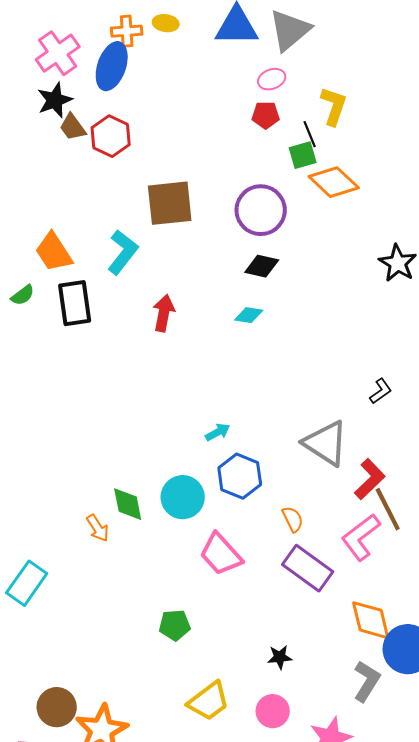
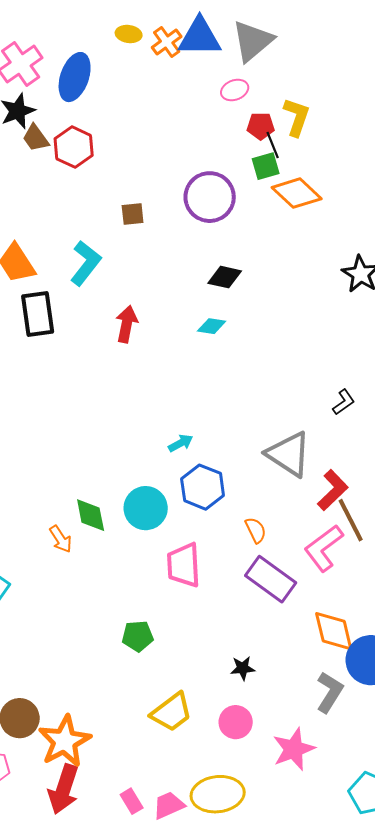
orange cross: (127, 31) -> (167, 42), moved, turned -32
red pentagon: (266, 115) -> (261, 126), moved
brown square: (170, 203) -> (133, 214), size x0.5
purple circle: (261, 210) -> (210, 197), moved
pink trapezoid: (221, 554) -> (184, 565), turned 39

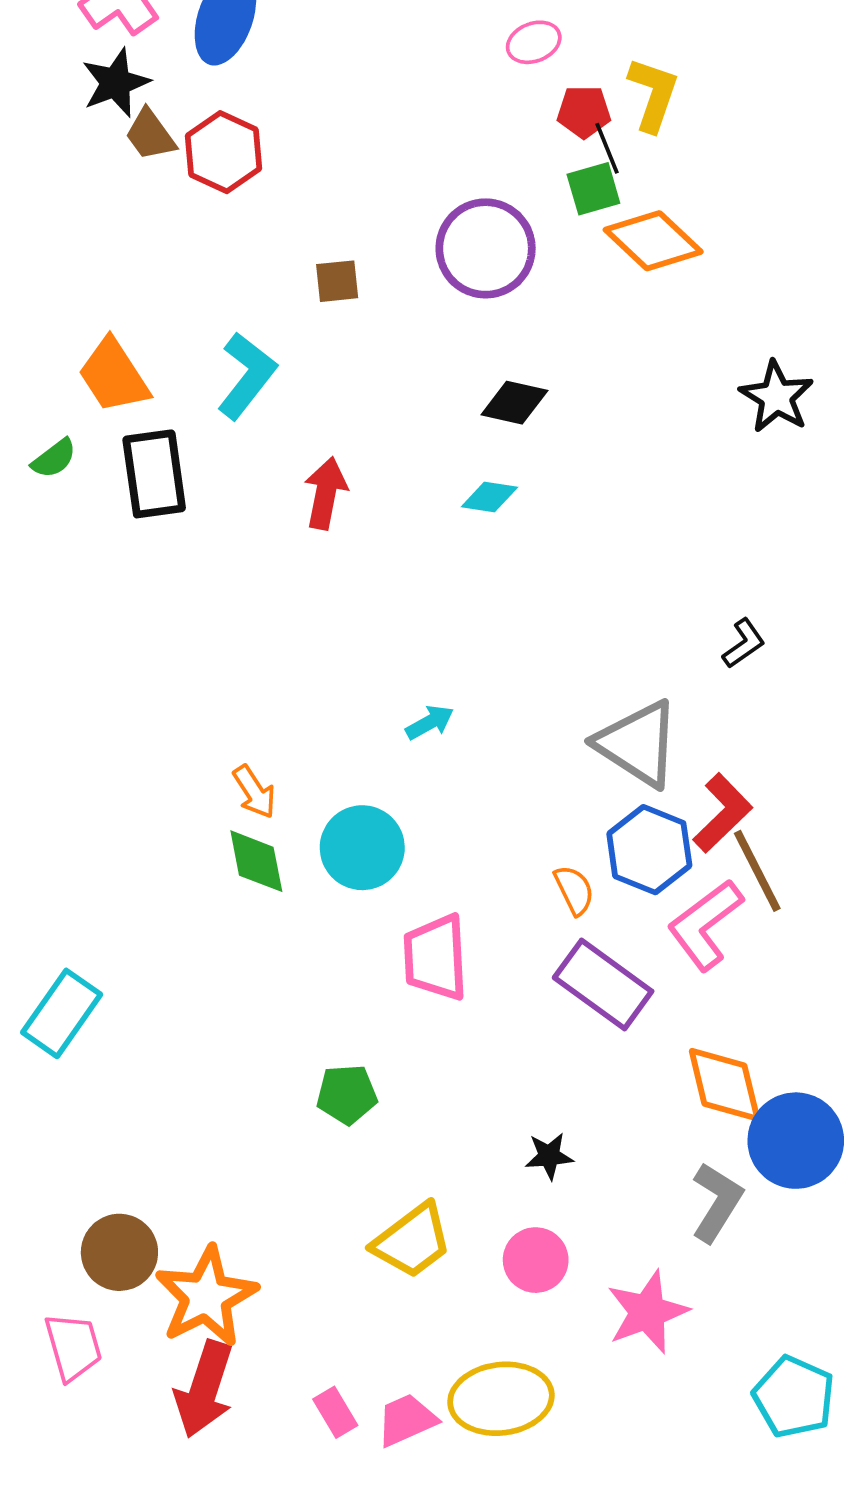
blue hexagon: (203, 487) -> (649, 850), moved
orange arrow: (61, 539) -> (254, 792), moved

